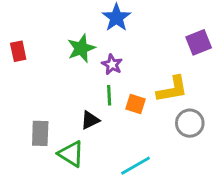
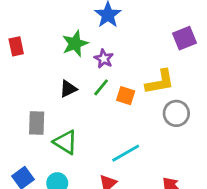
green line: (109, 95) -> (101, 87), turned 42
black triangle: (90, 120) -> (68, 89), moved

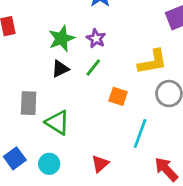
green star: (75, 44) -> (62, 38), moved
orange square: (126, 96) -> (118, 96), moved
cyan line: (126, 153) -> (140, 133), moved, turned -40

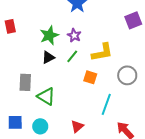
yellow L-shape: (152, 62) -> (102, 52), moved
blue square: (15, 158) -> (15, 122), turned 35

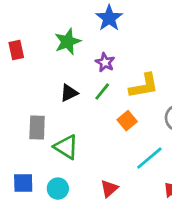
green star: (49, 35) -> (68, 42), moved
orange square: (90, 77) -> (127, 121), turned 32
cyan line: (106, 104) -> (149, 158), turned 30

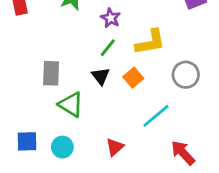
black triangle: (69, 93) -> (101, 76), moved, turned -42
gray rectangle: (37, 128) -> (51, 73), moved

